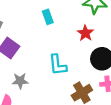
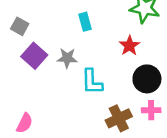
gray star: (20, 81) -> (67, 58), moved

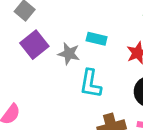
cyan rectangle: (85, 22) -> (97, 39), moved, turned -72

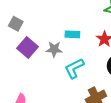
cyan L-shape: (90, 84) -> (74, 68), turned 65

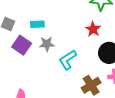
cyan rectangle: (72, 34) -> (37, 24), moved

